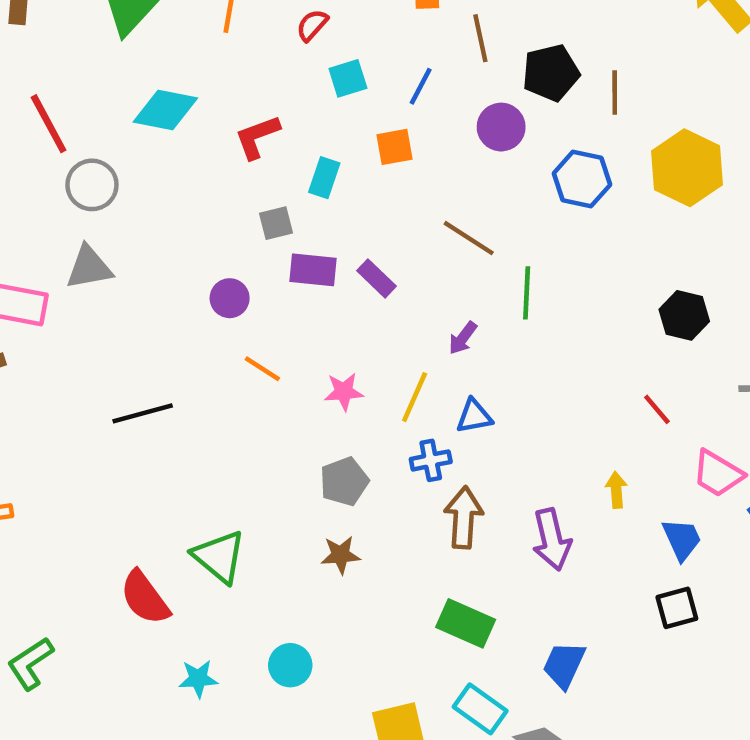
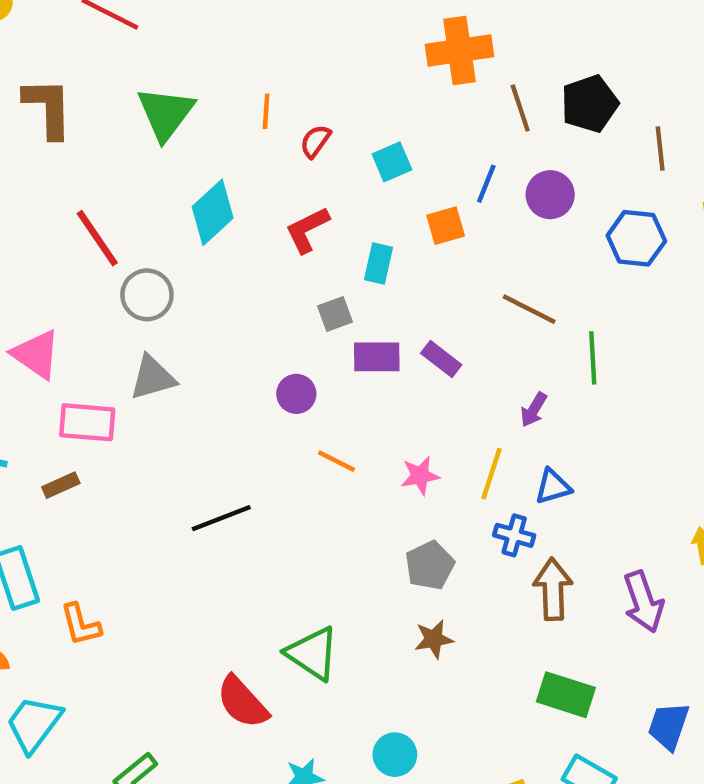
red semicircle: (312, 25) -> (315, 141), moved
black pentagon: (551, 73) -> (590, 104), moved
blue line: (421, 86) -> (486, 184), moved
cyan diamond: (165, 110) -> (213, 212), turned -48
blue cross: (431, 460) -> (514, 535), turned 33

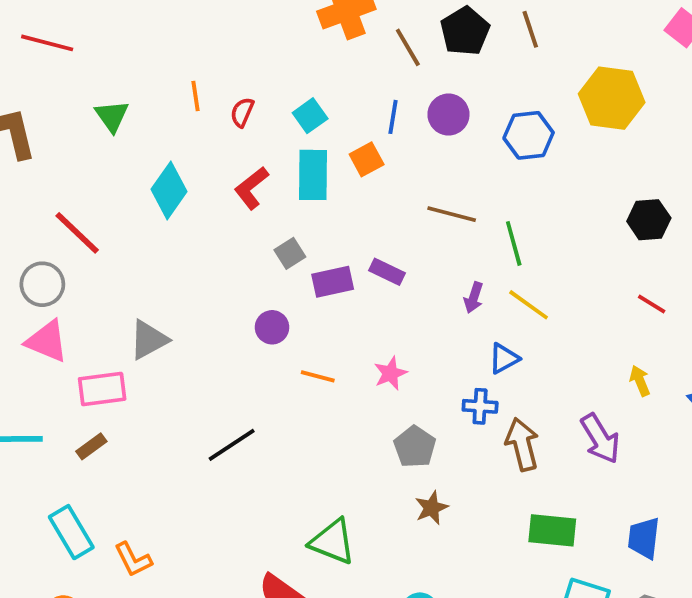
green triangle: (166, 113) -> (112, 116), size x0.7
brown line: (660, 148) -> (530, 29), moved
cyan rectangle: (378, 263) -> (313, 175), moved, size x1.5
gray circle: (147, 295) -> (42, 284), moved
yellow line: (492, 474) -> (529, 305), moved, turned -60

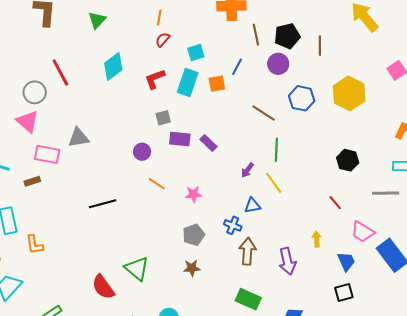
orange line: (196, 96) -> (159, 18), moved
purple circle: (448, 115) -> (278, 64), moved
brown line: (452, 214) -> (263, 113), moved

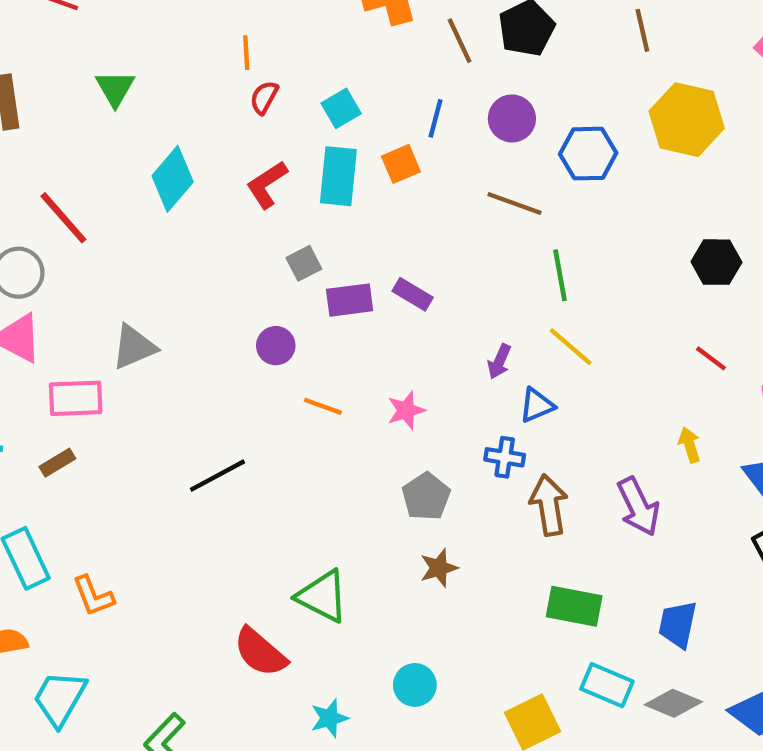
brown line: (320, 46) -> (642, 30), moved
purple circle: (278, 64) -> (512, 118), moved
purple arrow: (247, 170) -> (499, 362), moved

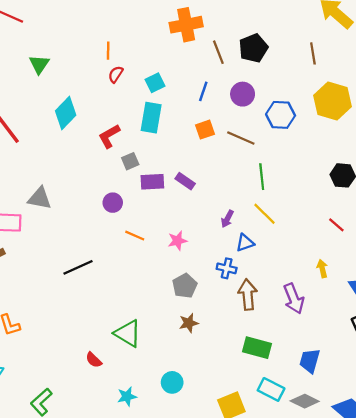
orange square: (401, 164) -> (205, 130), moved
red L-shape: (267, 185) -> (109, 136), moved
gray triangle: (134, 347) -> (40, 198), turned 30
red semicircle: (260, 652) -> (94, 360), size x0.6

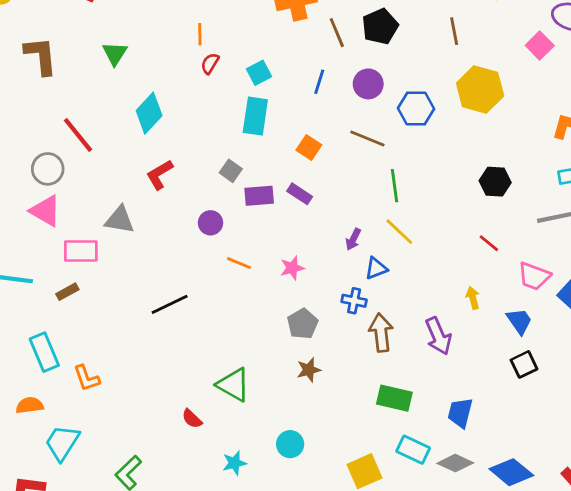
orange square: (205, 130) -> (309, 148), moved, turned -36
red L-shape: (109, 136) -> (160, 175), moved
gray square: (130, 161) -> (231, 171), turned -30

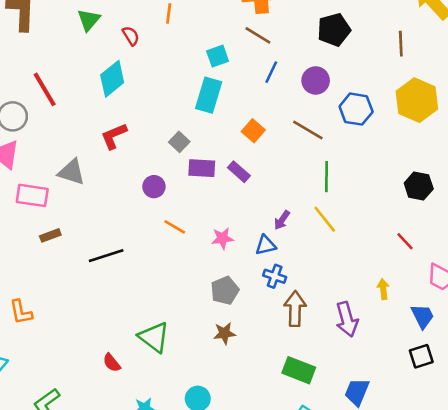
brown line: (337, 33) -> (258, 35), moved, turned -44
red semicircle: (210, 63) -> (131, 36), moved, turned 108
blue triangle: (376, 268) -> (266, 245), moved
brown rectangle: (67, 292) -> (50, 235), moved

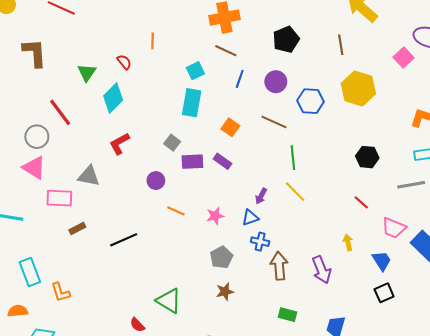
green triangle: (89, 20) -> (87, 73), moved
green rectangle: (299, 370) -> (287, 315), size x0.7

